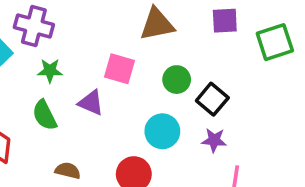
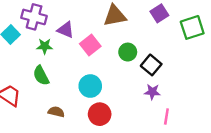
purple square: (225, 21) -> (159, 13), turned -30
pink square: (120, 69) -> (90, 45), turned 36
purple triangle: (91, 103) -> (66, 30), moved
cyan circle: (162, 131) -> (90, 86), moved

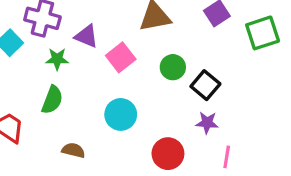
green semicircle: (41, 75) -> (52, 100), turned -132
red circle: (100, 114) -> (168, 154), moved

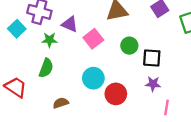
black square: (205, 85) -> (152, 58), turned -36
brown semicircle: (73, 150) -> (61, 103), turned -32
red circle: (168, 154) -> (116, 94), moved

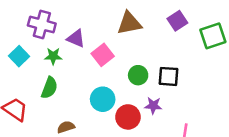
cyan square: (17, 29) -> (19, 56), moved
green circle: (129, 46) -> (138, 75), moved
purple star: (153, 84) -> (153, 106), moved

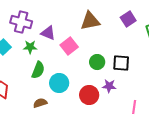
green semicircle: (49, 88) -> (38, 70), moved
cyan circle: (103, 99) -> (59, 83), moved

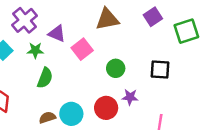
purple cross: (21, 22) -> (25, 20), turned 35
black square: (121, 63) -> (160, 70), moved
cyan circle: (59, 83) -> (71, 114), moved

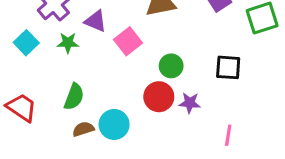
green semicircle: (45, 78) -> (74, 97), moved
red circle: (106, 108) -> (159, 97), moved

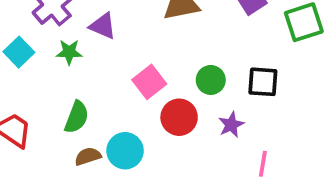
pink square: (128, 41) -> (149, 82), moved
green circle: (171, 66) -> (211, 80), moved
purple star: (190, 103) -> (231, 125), moved, turned -30

